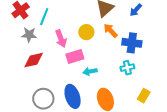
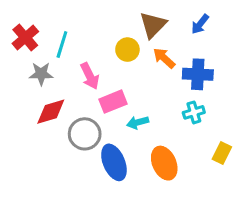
yellow circle: (86, 32) -> (127, 50), moved
gray circle: (43, 99) -> (85, 134), moved

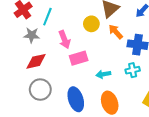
cyan arrow: (138, 122) -> (103, 74), moved
gray circle: (85, 134) -> (40, 90), moved

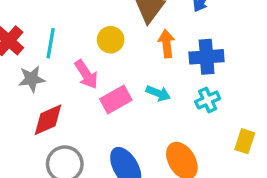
yellow circle: (91, 24) -> (111, 40), moved
orange arrow: (116, 32) -> (167, 44), turned 49
cyan arrow: (103, 74) -> (158, 93), moved, turned -136

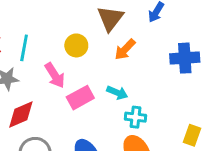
orange arrow: (167, 44) -> (125, 49), turned -130
blue cross: (207, 57) -> (185, 58), moved
cyan cross: (208, 100) -> (136, 117), moved, turned 30

